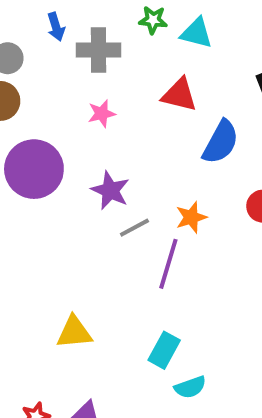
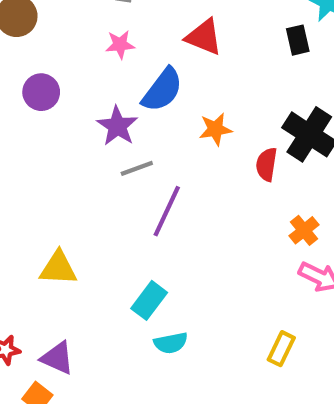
blue semicircle: (221, 142) -> (162, 90), moved
purple circle: (34, 169) -> (41, 92), size x0.6
orange star: (191, 217) -> (215, 129), moved

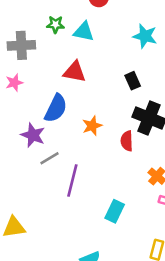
black rectangle: (298, 40) -> (133, 81), moved
pink star: (120, 45) -> (14, 83), moved
cyan rectangle: (149, 300) -> (115, 211), moved

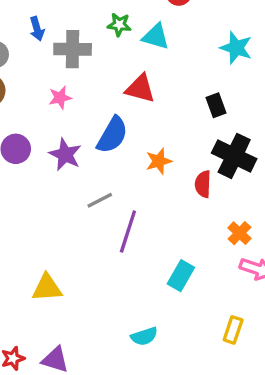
purple star: (33, 135) -> (65, 154), moved

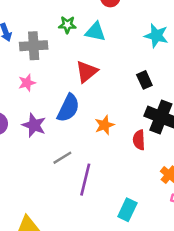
red triangle: (140, 89) -> (87, 72), turned -50

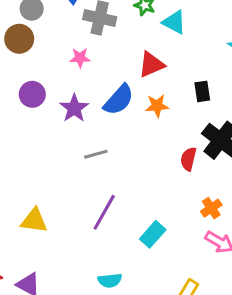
black rectangle: (144, 80) -> (202, 91), moved
orange star: (104, 125) -> (157, 106), moved
purple line: (85, 180) -> (104, 212), moved

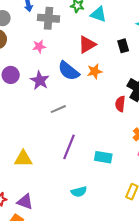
black rectangle: (202, 91) -> (123, 46), moved
blue semicircle: (119, 100) -> (69, 71), turned 95
cyan rectangle: (153, 234) -> (103, 157), turned 66

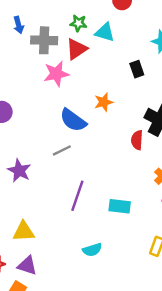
red triangle: (87, 44) -> (77, 49), moved
pink star: (39, 46) -> (56, 74), moved, size x1.5
blue semicircle: (69, 71) -> (73, 120), moved
purple star: (40, 80) -> (19, 171), moved
yellow triangle: (23, 159) -> (24, 231), moved

